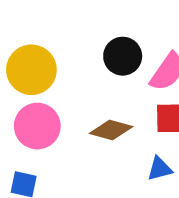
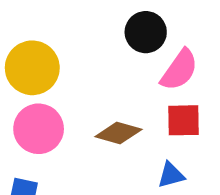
black circle: (123, 56) -> (146, 32), moved

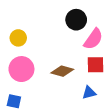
yellow circle: (32, 68) -> (18, 38), size x0.6

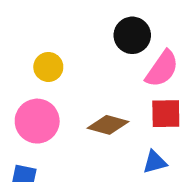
yellow circle: (18, 38) -> (48, 67), moved

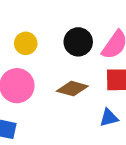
black circle: (132, 35) -> (78, 42), moved

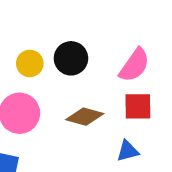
black circle: (78, 42) -> (71, 58), moved

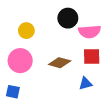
black circle: (71, 58) -> (68, 18), moved
pink semicircle: (134, 65) -> (90, 32), turned 50

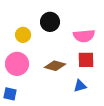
black circle: (68, 18) -> (50, 22), moved

